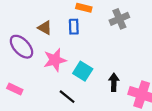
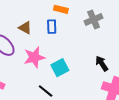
cyan square: (83, 71) -> (60, 68), turned 30
black arrow: (114, 82) -> (102, 63), moved, turned -35

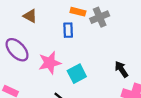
gray cross: (94, 20) -> (100, 17), moved
brown triangle: (25, 28) -> (30, 16), moved

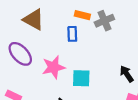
brown triangle: (30, 16) -> (34, 20), size x1.5
cyan square: (77, 74) -> (81, 78), turned 30

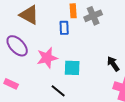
orange rectangle: (82, 15) -> (73, 11), turned 72

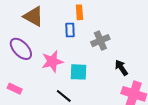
gray cross: (93, 16) -> (100, 41), moved

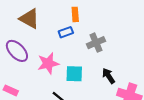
blue rectangle: (70, 30) -> (66, 32), turned 72
black arrow: (121, 68) -> (109, 76), moved

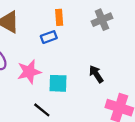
gray cross: (96, 43) -> (102, 20), moved
black arrow: (109, 76) -> (96, 74), moved

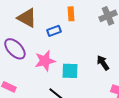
blue rectangle: (49, 37) -> (54, 31), moved

